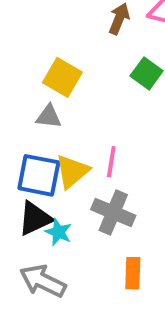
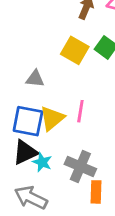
yellow square: (62, 77) -> (75, 50), moved
gray cross: (113, 213) -> (80, 166), moved

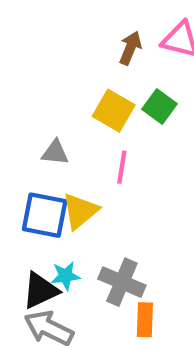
pink line: (80, 111) -> (122, 167), moved
black triangle: (25, 152) -> (40, 290), moved
cyan star: (42, 162) -> (65, 276), turned -30

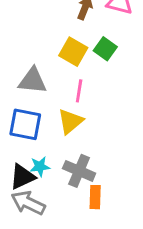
gray triangle: (55, 152) -> (33, 81), size x1.5
yellow triangle: (80, 211) -> (70, 121), moved

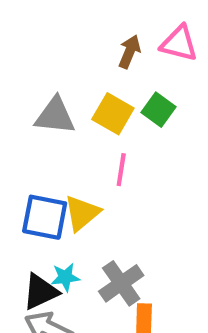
gray triangle: (33, 81) -> (55, 116), moved
yellow triangle: (70, 121) -> (82, 213), moved
gray cross: (79, 171) -> (121, 283), turned 32

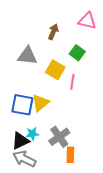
brown arrow: (129, 52) -> (53, 32), moved
yellow square: (113, 114) -> (55, 70), moved
pink line: (121, 170) -> (72, 82), moved

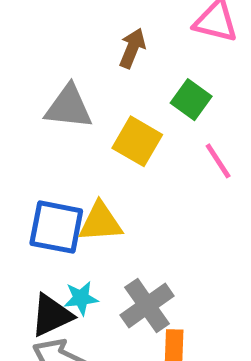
pink line: (72, 82) -> (218, 161), moved, turned -42
yellow triangle: (40, 103) -> (100, 222), turned 36

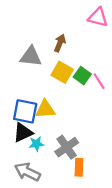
brown arrow: (132, 48) -> (60, 43), moved
green square: (191, 100) -> (82, 76), moved
black triangle: (51, 315) -> (23, 133), moved

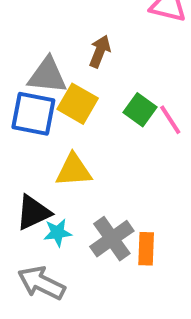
yellow square: (62, 72) -> (78, 104), moved
blue square: (25, 111) -> (33, 114), moved
orange rectangle: (79, 167) -> (146, 249), moved

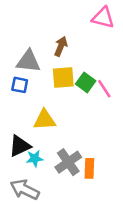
yellow square: (78, 104) -> (63, 77), moved, turned -35
blue square: (33, 114) -> (20, 85), size x0.6

